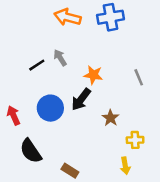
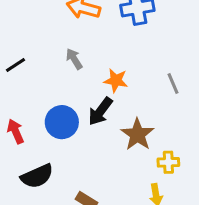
black line: (37, 65) -> (15, 65), moved
brown star: (110, 118) -> (137, 134), size x1.5
black semicircle: (31, 151) -> (37, 176), turned -80

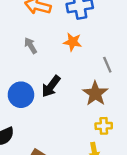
orange star: (116, 80) -> (73, 42), moved
brown star: (137, 134) -> (95, 93), moved

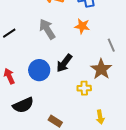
gray arrow: (31, 46) -> (47, 29), size x1.5
yellow cross: (104, 126) -> (84, 88), moved

